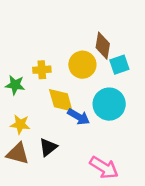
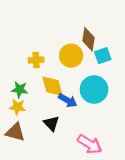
green star: (15, 85) -> (20, 89), moved
black triangle: (48, 147) -> (51, 123), moved, turned -35

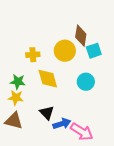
cyan circle: (94, 89) -> (86, 82), size x0.7
blue arrow: (68, 100) -> (62, 124), moved, turned -48

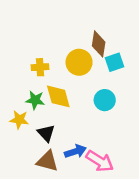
green star: (18, 82) -> (35, 100), moved
black triangle: (47, 113) -> (46, 133), moved
brown triangle: (14, 121) -> (47, 161), moved

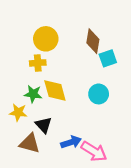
yellow circle: (79, 62) -> (46, 39), moved
brown triangle: (47, 161) -> (30, 143), moved

